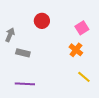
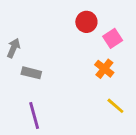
red circle: (42, 21) -> (86, 22), moved
purple line: (25, 84) -> (34, 115), turned 72

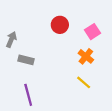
red circle: (86, 22) -> (60, 25), moved
yellow line: (115, 106) -> (84, 82), moved

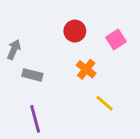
orange cross: (86, 56) -> (86, 69), moved

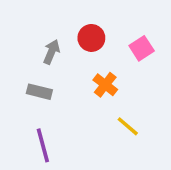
gray arrow: (14, 49) -> (52, 52), moved

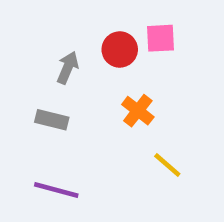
pink square: (142, 48) -> (160, 38), moved, turned 30
purple line: (43, 145) -> (56, 190), turned -60

